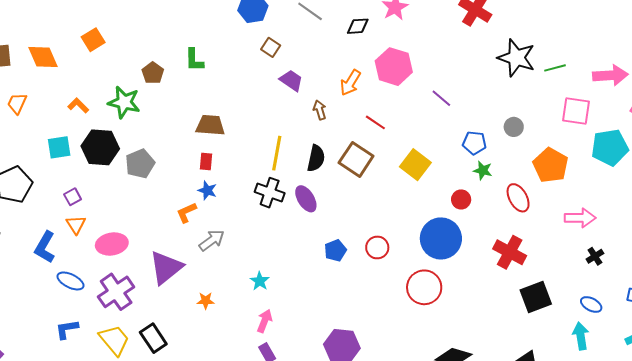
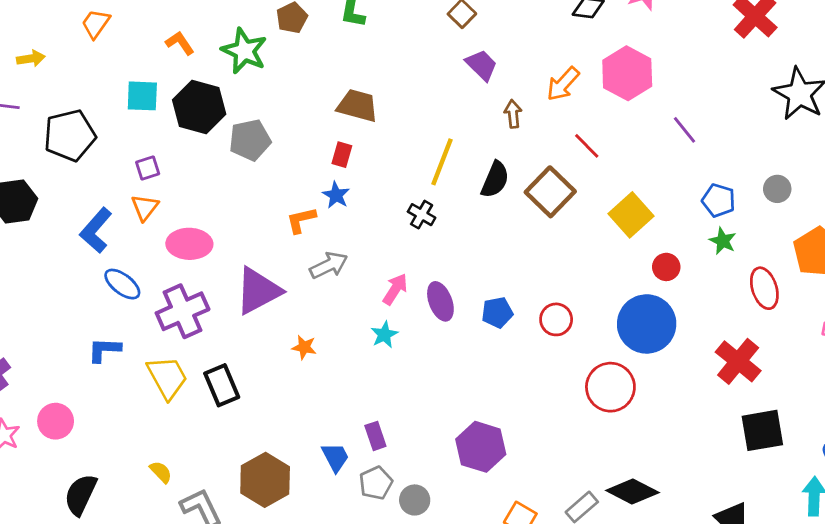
black cross: (270, 193) -> (422, 215), size x0.7
purple ellipse: (306, 199) -> (440, 301), moved
red circle: (461, 199) -> (666, 267), moved
pink arrow: (265, 321) -> (395, 289), moved

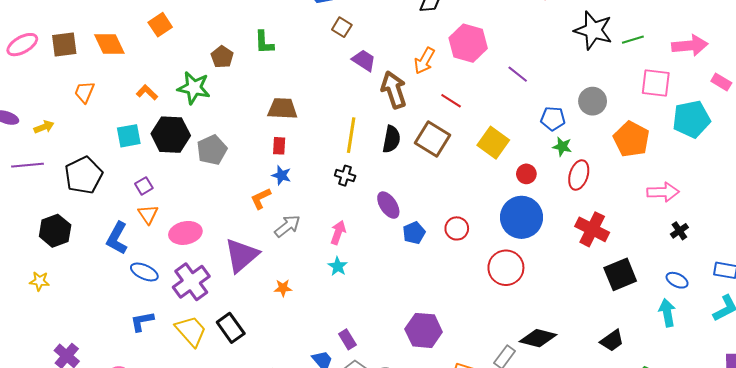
brown arrow: (513, 114) -> (394, 90), size x1.8
gray circle: (777, 189) -> (593, 101), size x1.4
red ellipse: (764, 288) -> (579, 175), moved, turned 48
purple ellipse: (440, 301) -> (388, 205), moved

